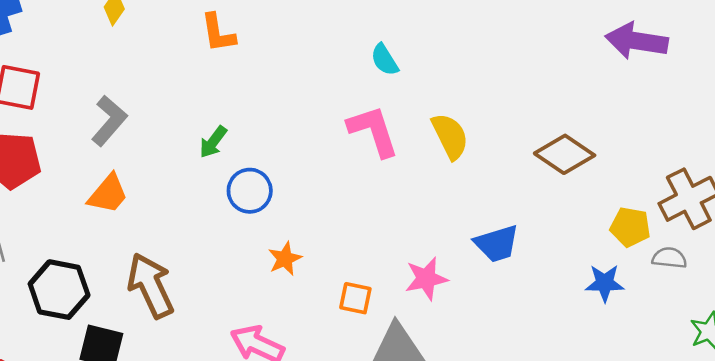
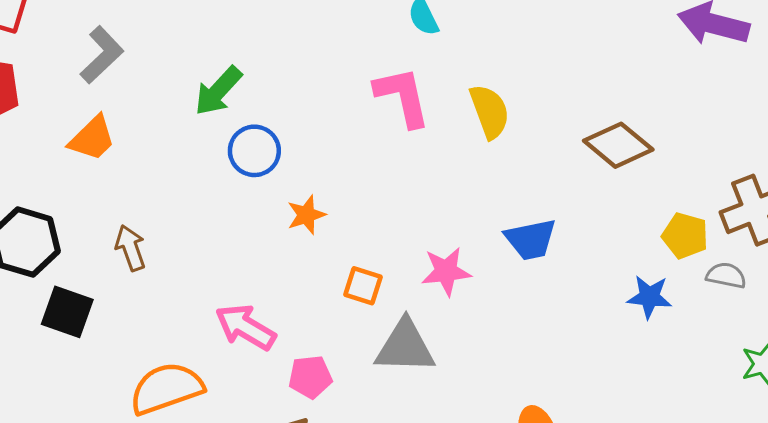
green arrow: (213, 142) -> (218, 91), size x1.4
orange star: (285, 259) -> (306, 215), moved
brown arrow: (151, 286) -> (130, 248), size x0.6

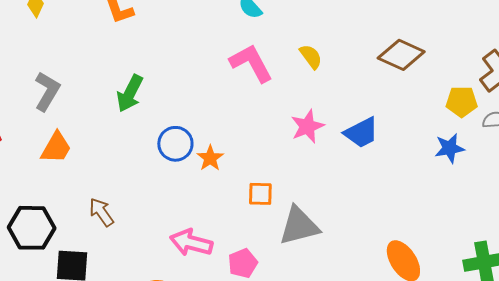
yellow semicircle: (490, 111) -> (311, 57), size x0.7
blue circle: (254, 151) -> (175, 144), moved
pink star: (446, 271) -> (307, 126), moved

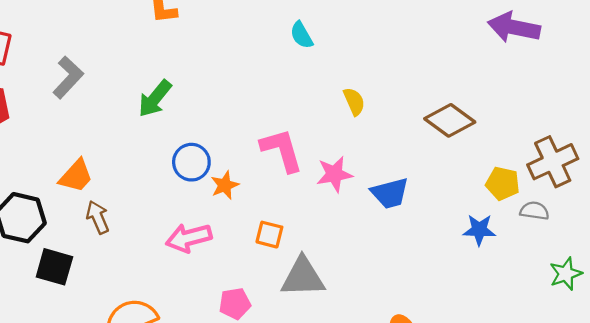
pink L-shape: (251, 63) -> (282, 150), moved
orange trapezoid: (56, 148) -> (76, 176), moved
pink arrow: (191, 243) -> (189, 238), moved, turned -42

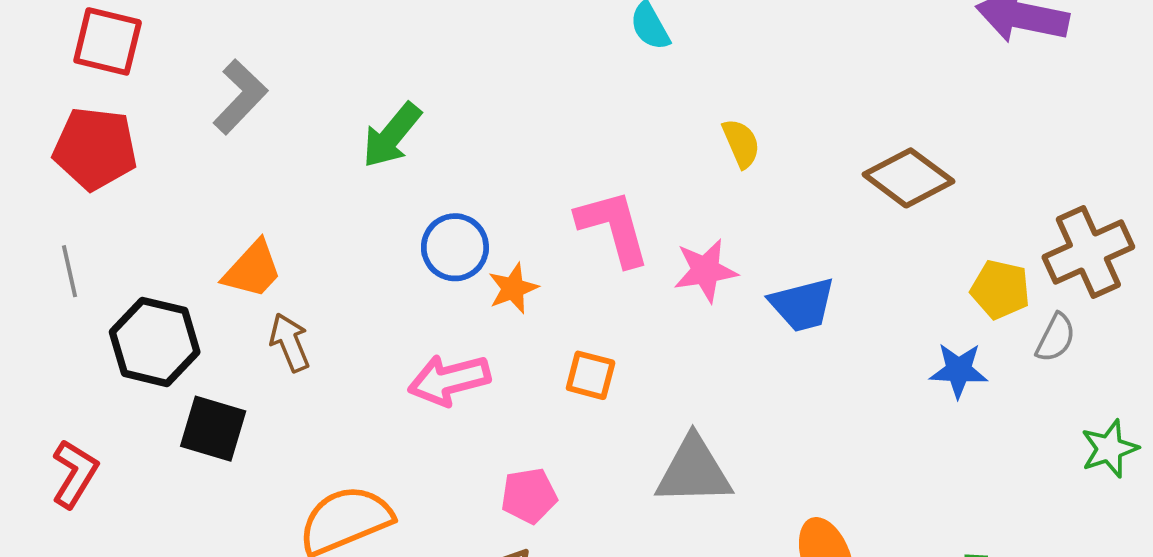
gray semicircle: (534, 211) -> (1056, 338), turned 108
gray triangle: (303, 277) -> (694, 471), moved

